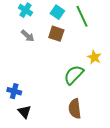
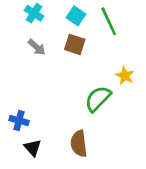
brown semicircle: (75, 109) -> (79, 144), moved

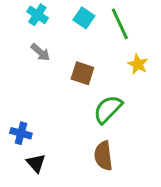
brown square: (75, 44) -> (82, 73), moved
yellow star: (125, 76) -> (138, 64), moved
brown semicircle: (79, 144) -> (103, 156), moved

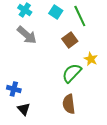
gray arrow: (40, 52) -> (27, 35), size x1.5
yellow star: (138, 64) -> (91, 59), moved
brown square: (82, 73) -> (70, 40), moved, turned 35

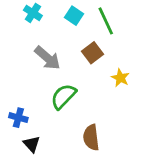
gray arrow: (27, 35) -> (48, 58), moved
green semicircle: (72, 73) -> (63, 96), moved

